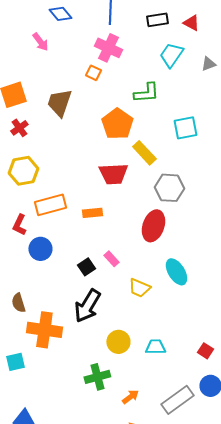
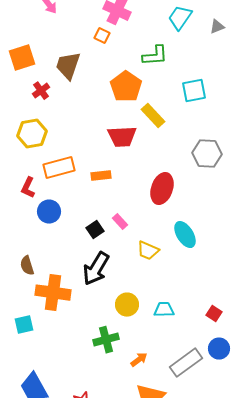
red cross: (19, 128) -> (41, 91), moved
gray hexagon: (169, 188) -> (207, 154), moved

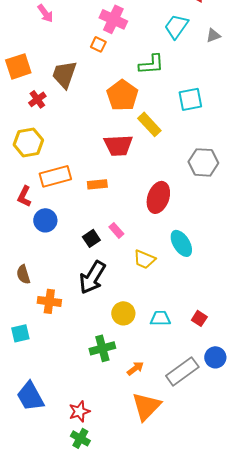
orange cross: (53, 293) -> (49, 301), size x0.7
red square: (214, 314) -> (199, 318), moved

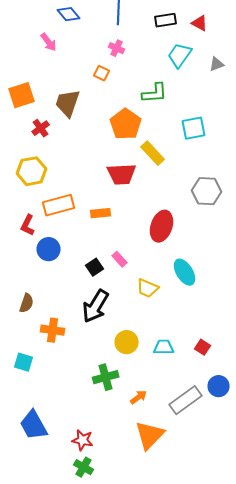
pink cross: (113, 19) -> (117, 48), size x0.6
brown semicircle: (23, 274) -> (27, 303), turned -144
cyan square: (20, 333) -> (24, 362), turned 30
red star: (79, 411) -> (83, 440), turned 30

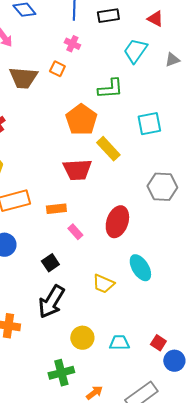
black rectangle: (166, 20) -> (108, 16), moved
brown trapezoid: (68, 103) -> (23, 78), moved, turned -104
pink rectangle: (120, 259) -> (75, 232), moved
blue circle: (219, 386) -> (174, 361), moved

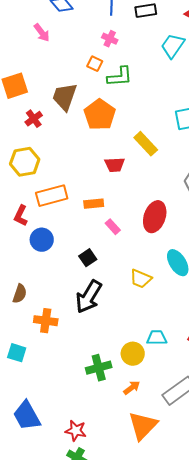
brown trapezoid: (23, 78) -> (65, 97), moved, turned 104
green L-shape: (110, 89) -> (120, 77), moved
orange pentagon: (81, 120) -> (100, 115), moved
red trapezoid: (77, 170) -> (115, 165), size x0.7
yellow circle: (82, 338) -> (133, 354), moved

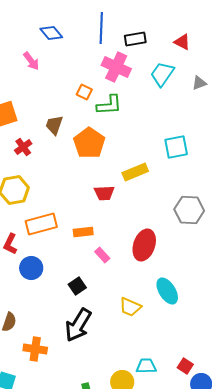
pink cross: (110, 39) -> (116, 67), moved, size x1.8
brown trapezoid: (65, 97) -> (54, 125), size x0.7
yellow rectangle: (146, 144) -> (135, 172), turned -70

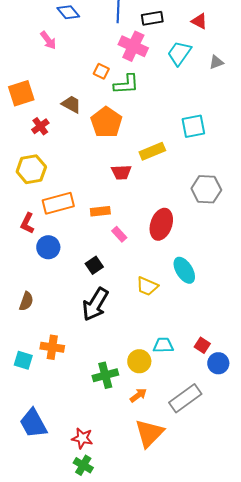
brown trapezoid: (54, 125) -> (71, 104), turned 100
orange cross: (35, 349) -> (52, 347), moved

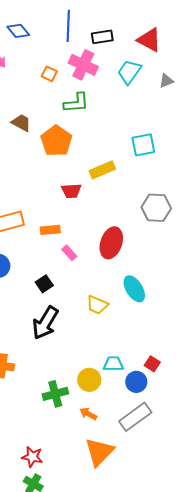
red triangle: (199, 21) -> (149, 40), size x1.5
orange square: (101, 71) -> (49, 74), moved
blue circle: (218, 363) -> (136, 382), moved
orange arrow: (138, 395) -> (88, 414), turned -114

